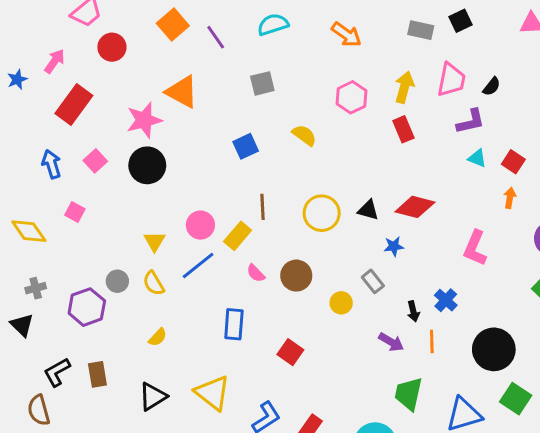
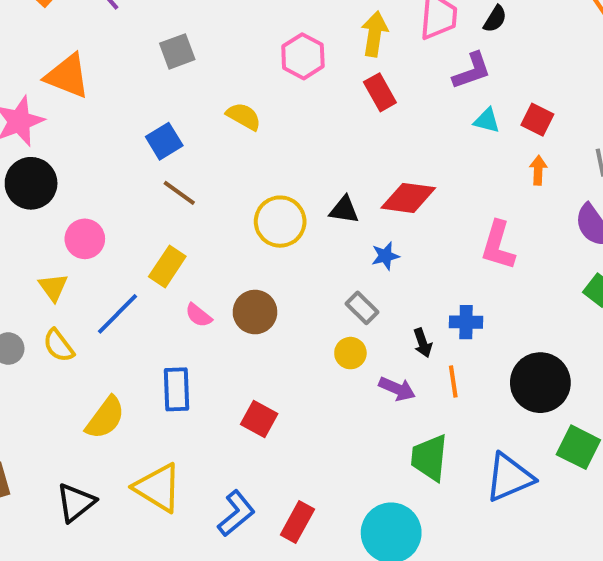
brown line: (262, 207) -> (179, 193), moved, turned -45
pink circle: (200, 225) -> (85, 239), moved
blue cross: (446, 300) -> (466, 322), turned -35
yellow circle: (341, 303) -> (350, 353), moved
yellow semicircle: (158, 337) -> (105, 418), moved, size x1.6

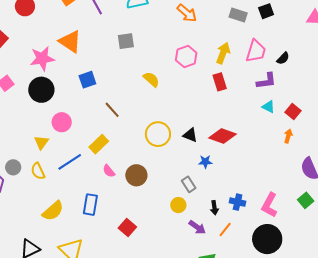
blue square: (164, 141) -> (87, 80), moved
pink L-shape: (498, 245) -> (269, 205), moved
orange line: (453, 382) -> (225, 229), turned 35

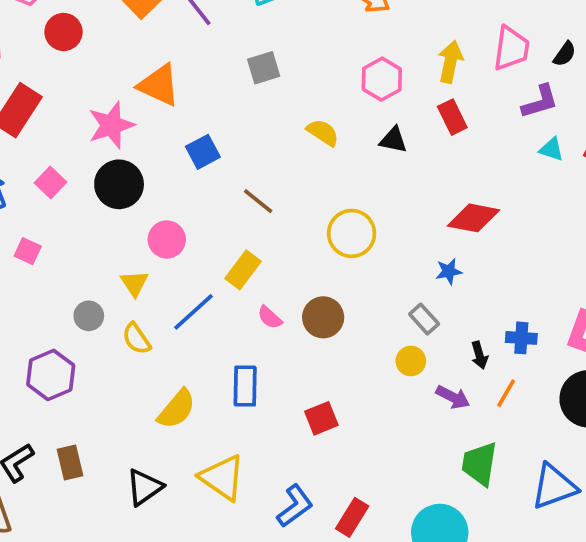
black triangle: (190, 135) -> (393, 140), moved
gray circle: (13, 167) -> (89, 316), moved
red square: (127, 228) -> (321, 418), turned 36

